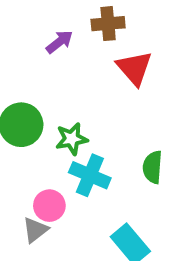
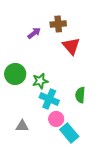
pink circle: (49, 206) -> (56, 119), moved
gray triangle: (35, 230) -> (22, 126), turned 40

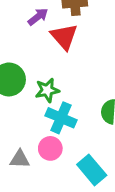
red triangle: (71, 46) -> (64, 37), moved
pink circle: (56, 119) -> (50, 148), moved

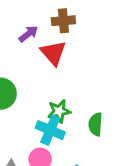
green star: (47, 90) -> (59, 111), moved

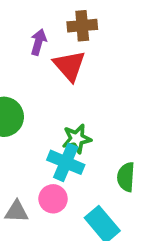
purple arrow: (28, 34) -> (38, 42), turned -36
green semicircle: (95, 124) -> (126, 177), moved

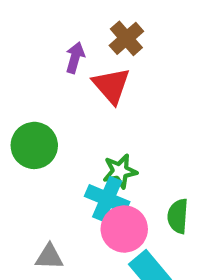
brown cross: (82, 26) -> (126, 38), turned -36
pink circle: (53, 199) -> (124, 229), moved, size x1.4

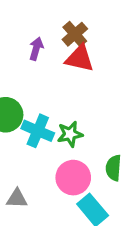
red triangle: (111, 85) -> (80, 58), moved, turned -36
cyan cross: (107, 199) -> (38, 131), moved

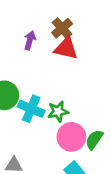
green semicircle: (113, 168) -> (94, 140), turned 30
pink circle: (73, 178) -> (71, 137), moved

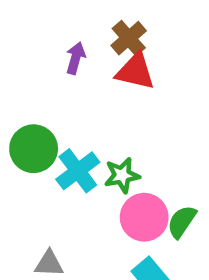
cyan cross: (31, 109) -> (78, 171), turned 30

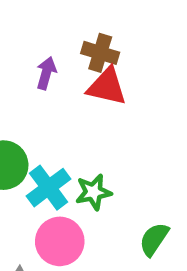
brown cross: (129, 38) -> (100, 53), turned -32
pink circle: (144, 217) -> (60, 241), moved

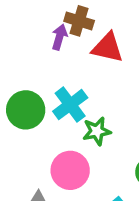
brown cross: (100, 53) -> (79, 21), moved
cyan cross: (49, 188) -> (70, 105), moved

